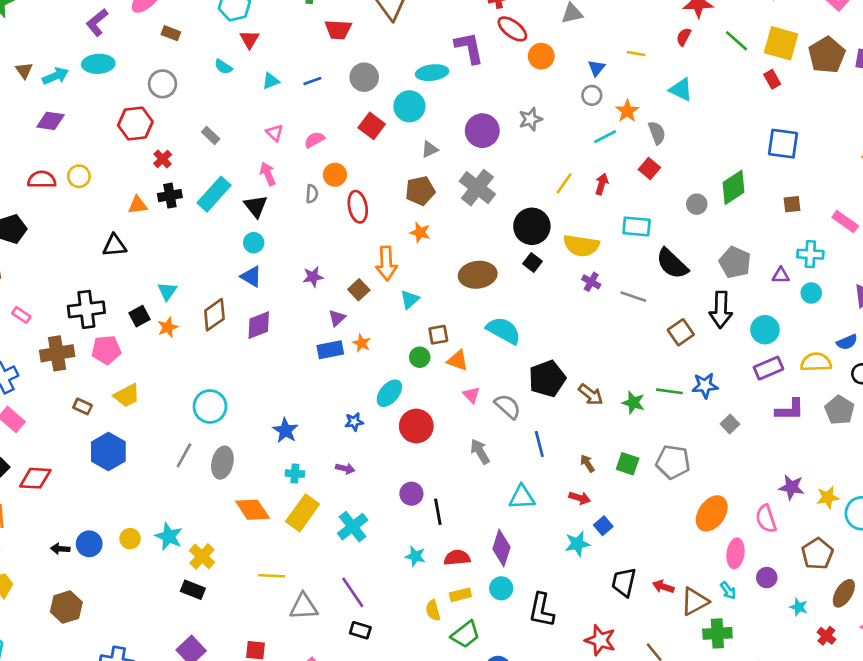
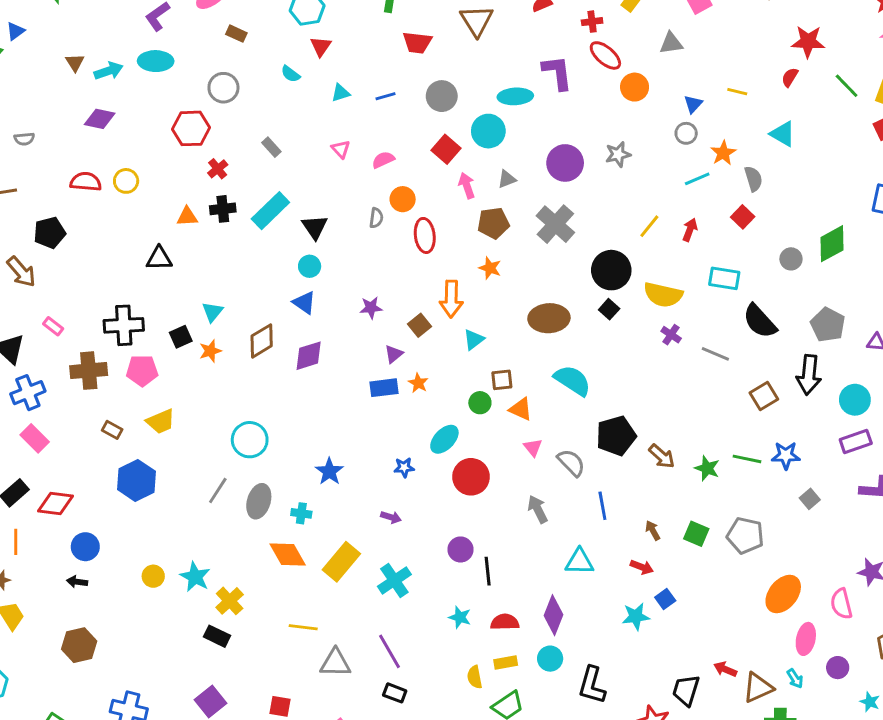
pink arrow: (268, 174) -> (467, 186), moved
cyan cross: (295, 474) -> (301, 513), moved
blue circle: (89, 544) -> (85, 547), moved
black trapezoid: (624, 582) -> (686, 690), moved

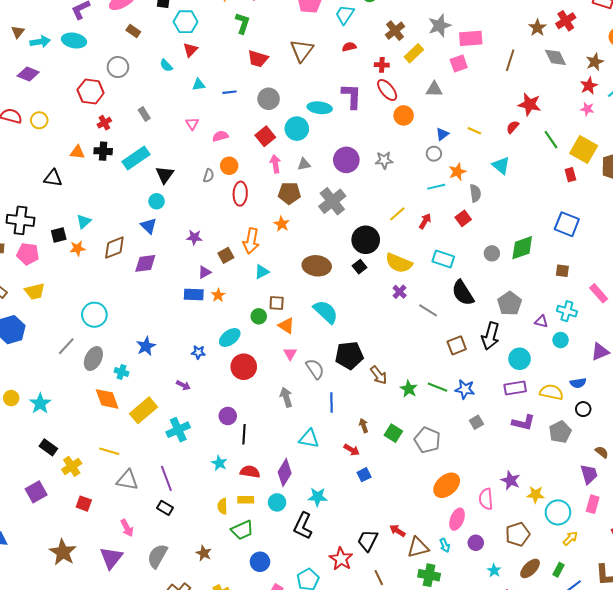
yellow cross: (230, 601) -> (72, 466), moved
cyan star: (636, 616) -> (318, 497), moved

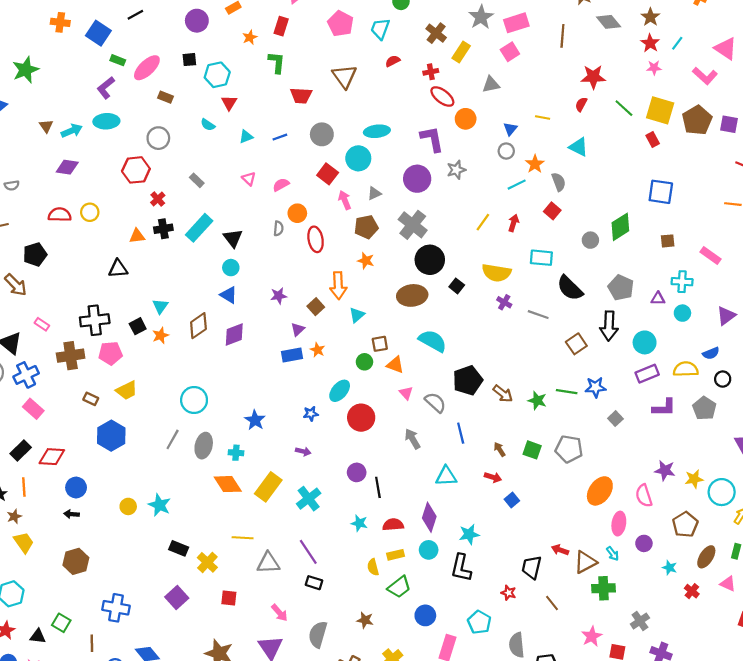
purple L-shape: (352, 96) -> (432, 139), moved
black circle: (366, 240) -> (430, 260), moved
red star: (341, 559) -> (508, 593), size x0.6

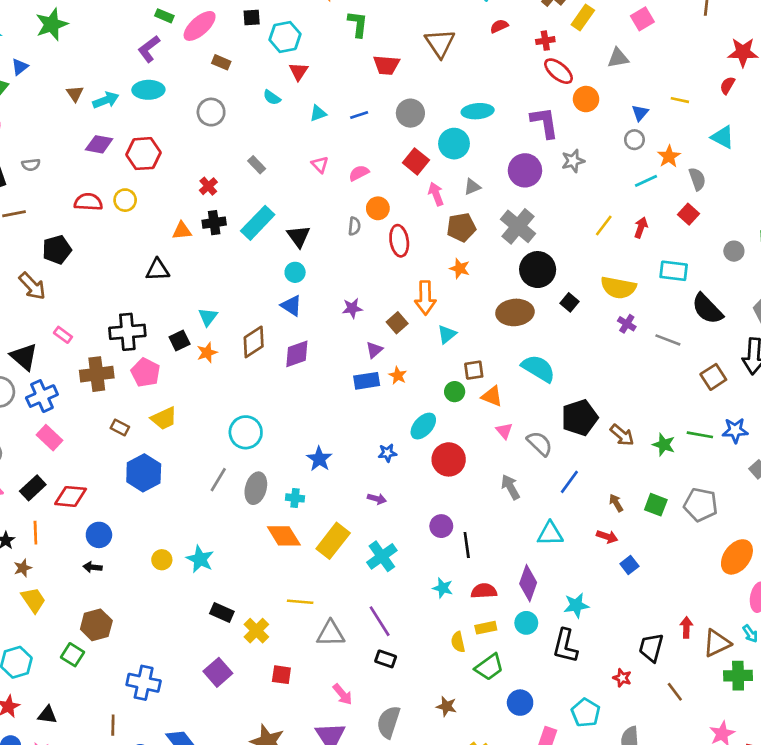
red hexagon: (136, 170) -> (143, 154), moved
pink pentagon: (110, 353) -> (145, 372), turned 30
blue line: (461, 433) -> (569, 482), turned 48
red arrow: (560, 550) -> (686, 627), turned 70
green square: (61, 623) -> (72, 655), moved

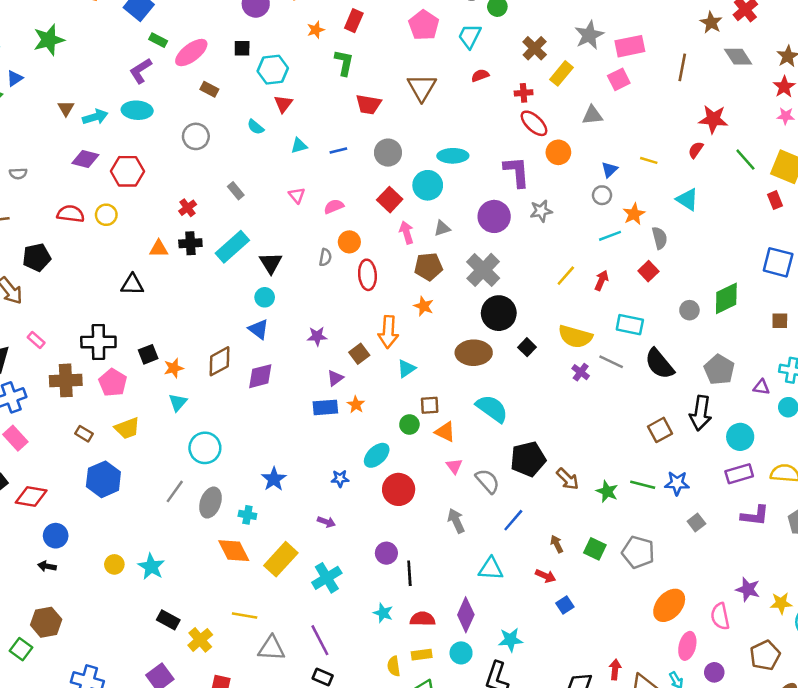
cyan triangle: (208, 317) -> (178, 402), moved
gray line: (668, 340) -> (611, 362), moved

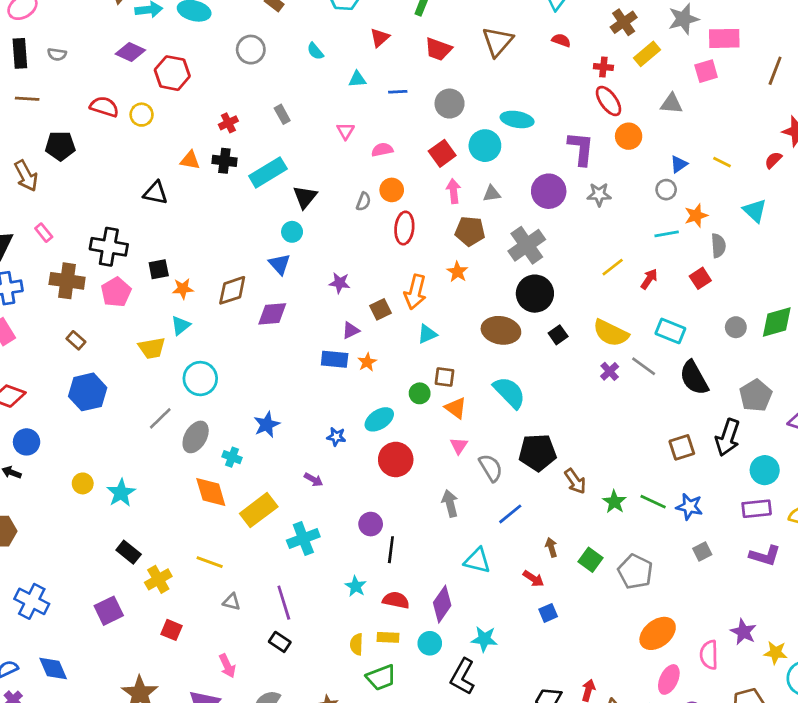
red semicircle: (480, 75) -> (561, 40), turned 30
red triangle: (283, 104) -> (380, 38), moved
yellow trapezoid: (127, 428) -> (152, 348), moved
gray triangle: (272, 648) -> (232, 602), size x0.6

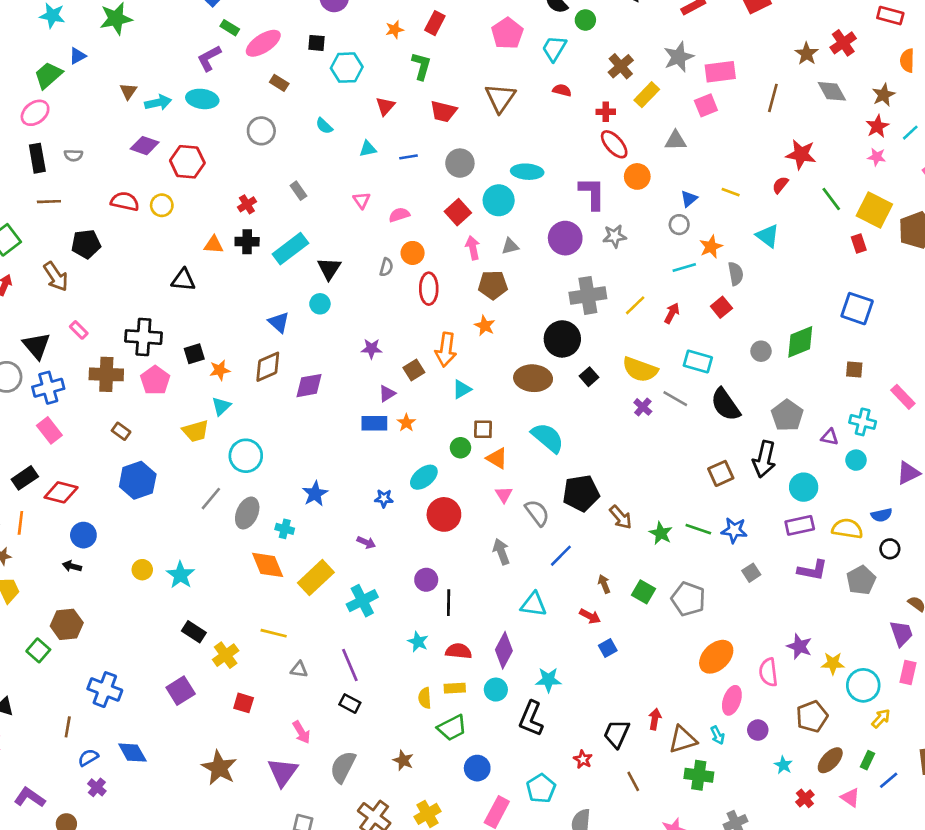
gray cross: (527, 245) -> (588, 295), moved, turned 32
blue triangle: (280, 264) -> (279, 322), moved

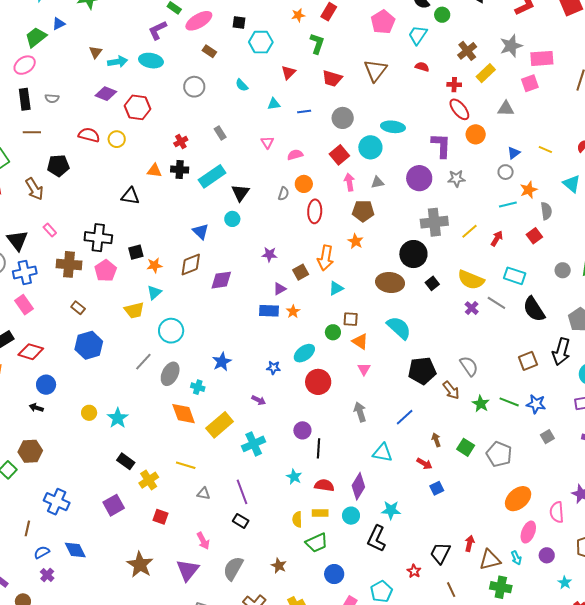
gray semicircle: (537, 513) -> (469, 366), moved

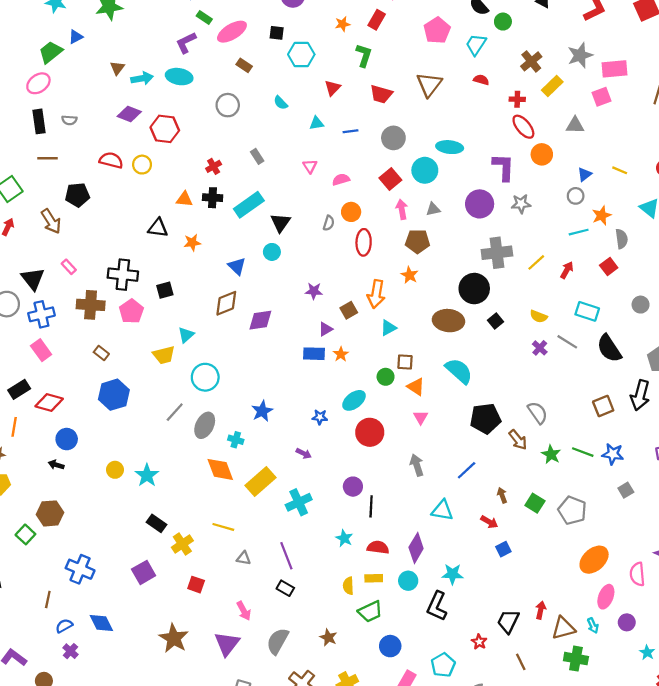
orange star: (154, 265) -> (192, 243), moved
yellow semicircle: (471, 280) -> (539, 316), size x0.6

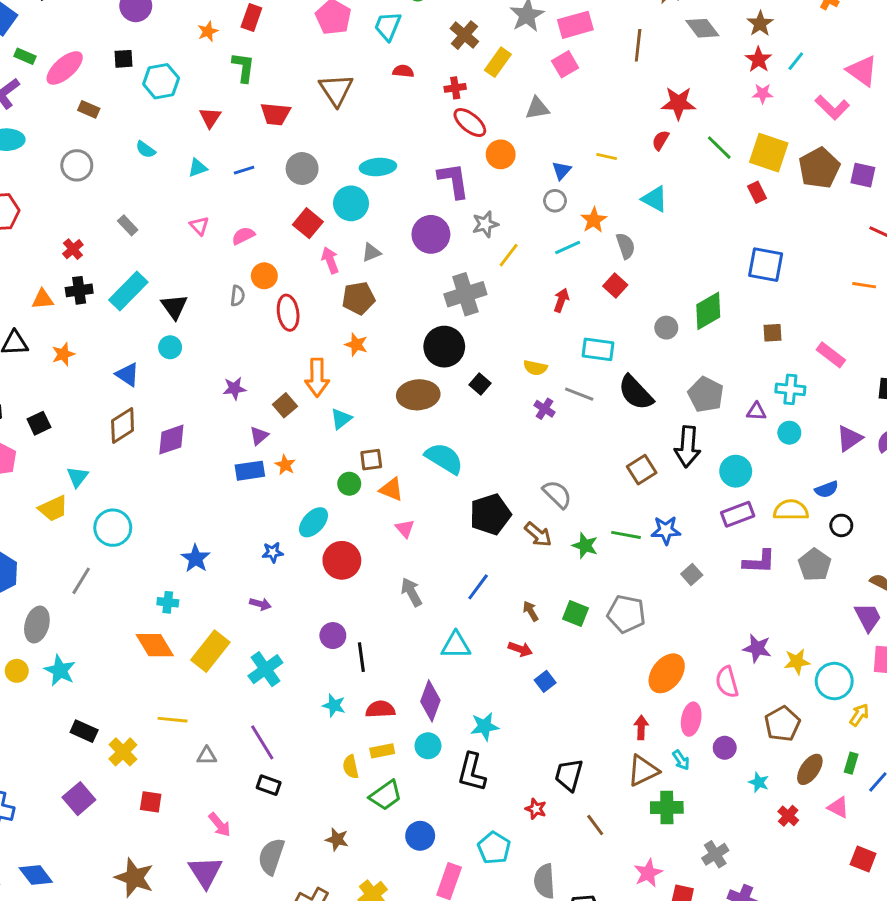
yellow line: (536, 262) -> (509, 255), moved
gray ellipse: (205, 425) -> (37, 625), moved
red arrow: (541, 610) -> (641, 728), moved

